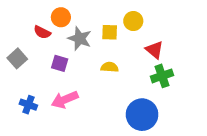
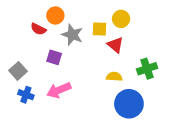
red triangle: (154, 50) -> (115, 45), moved
gray square: (17, 58) -> (18, 71), moved
yellow semicircle: (110, 67) -> (114, 77), moved

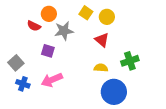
yellow square: (100, 29) -> (86, 13), moved, turned 32
gray star: (72, 35) -> (64, 31), turned -30

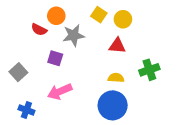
red triangle: (102, 40) -> (117, 46), turned -35
blue cross: (23, 84) -> (26, 110), moved
blue circle: (114, 92) -> (113, 105), moved

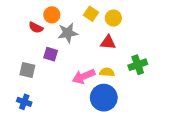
gray square: (18, 72) -> (27, 70), moved, turned -35
pink arrow: (60, 92) -> (84, 76), moved

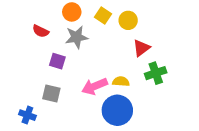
orange circle: (52, 15) -> (72, 12), moved
red triangle: (108, 42) -> (141, 48), moved, turned -42
gray square: (27, 70) -> (51, 93), moved

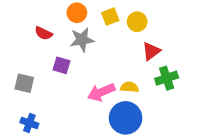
yellow square: (103, 16) -> (110, 17), turned 35
gray square: (51, 93) -> (24, 83), moved

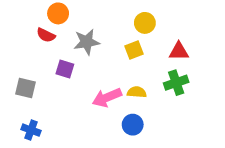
orange circle: (77, 13) -> (58, 13), moved
yellow square: (110, 17) -> (134, 50), moved
red triangle: (151, 51) -> (179, 51), moved, turned 36
blue circle: (126, 118) -> (133, 125), size x0.6

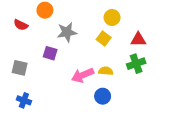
red semicircle: (46, 35) -> (21, 25), moved
yellow square: (134, 50) -> (104, 38), turned -32

